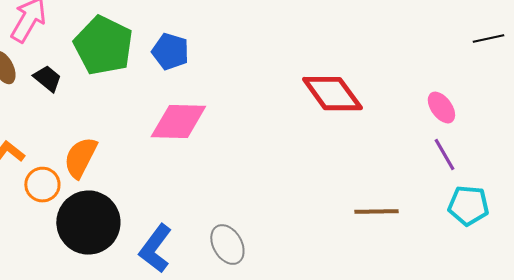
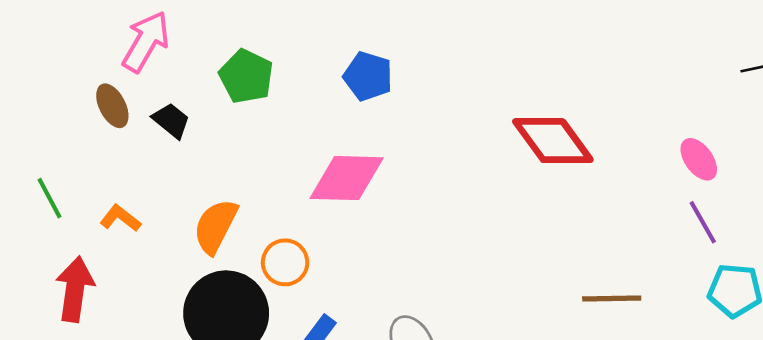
green pentagon: (103, 46) -> (246, 76), size x0.7
blue pentagon: (170, 52) -> (368, 76), moved
orange circle: (42, 185) -> (285, 262), moved

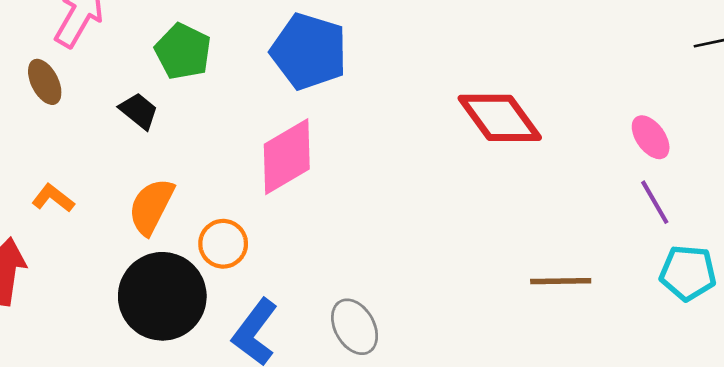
blue pentagon: (368, 76) -> (309, 51), size x1.5
black trapezoid: (171, 120) -> (139, 111), moved
pink diamond: (347, 178) -> (287, 157), turned -32

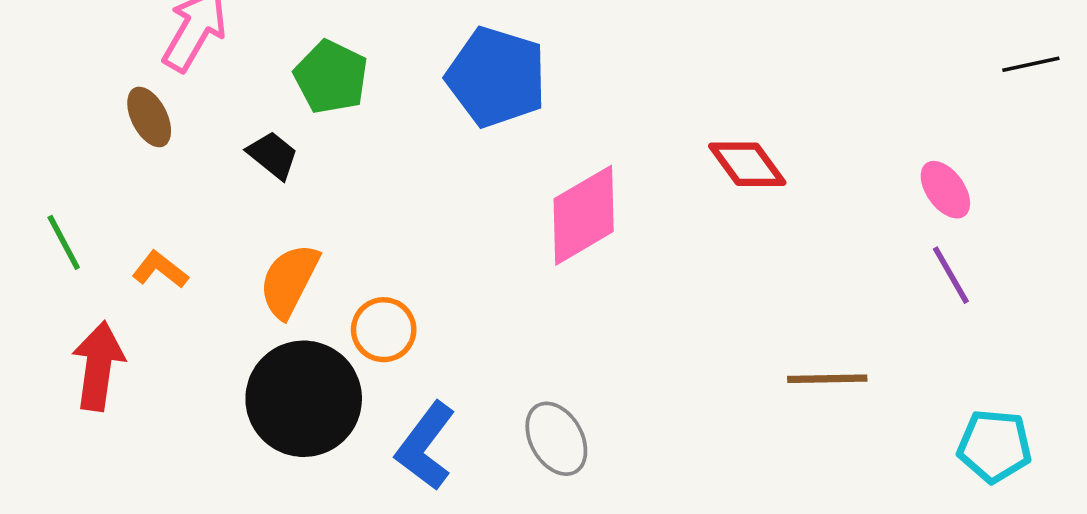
red diamond: (500, 118) -> (747, 164), size x0.7
pink diamond: (287, 157) -> (584, 215), moved
cyan pentagon: (688, 273) -> (994, 446), moved

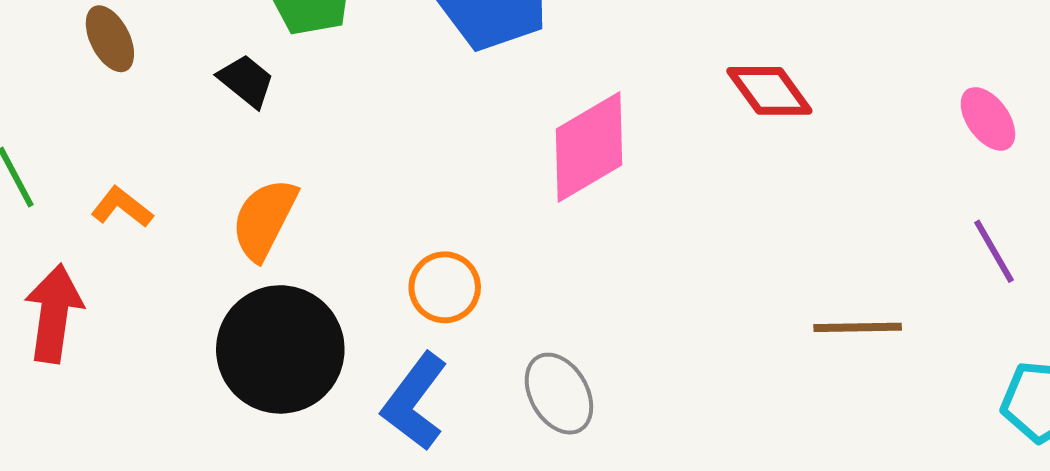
purple line: (951, 275) -> (994, 251), moved
orange circle: (384, 330) -> (445, 287), moved

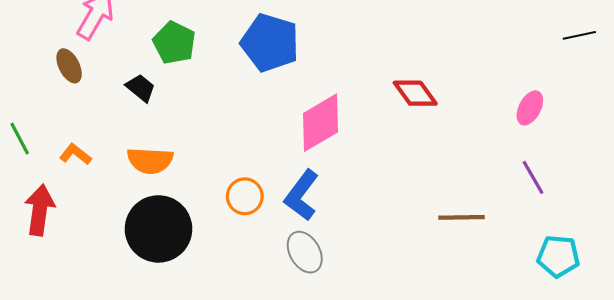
pink ellipse: (988, 119) -> (530, 108), turned 64
orange semicircle: (264, 219) -> (150, 161), turned -114
blue L-shape: (415, 402) -> (302, 195), moved

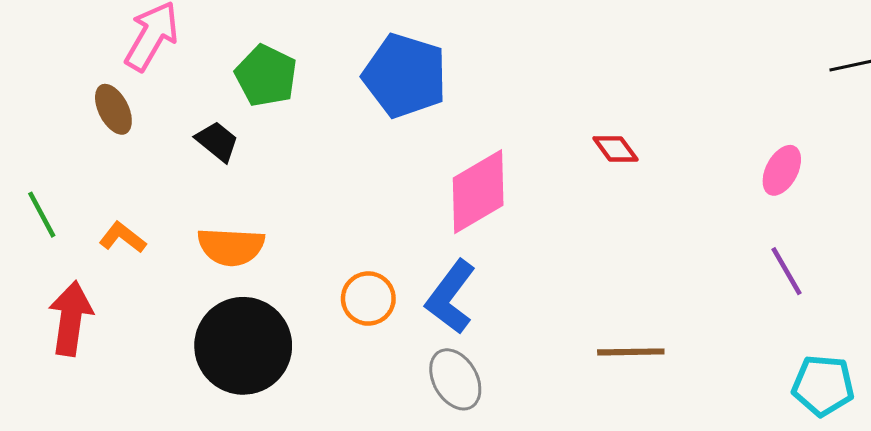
red diamond: (415, 93) -> (616, 149), size x0.7
brown line: (461, 217) -> (631, 352), moved

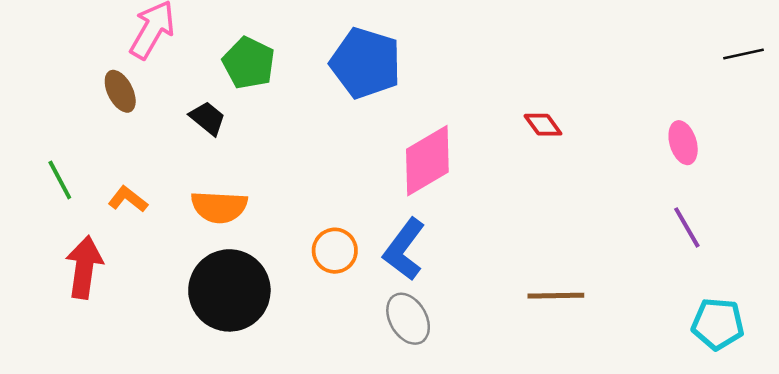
pink ellipse: (782, 170) -> (683, 143), turned -45

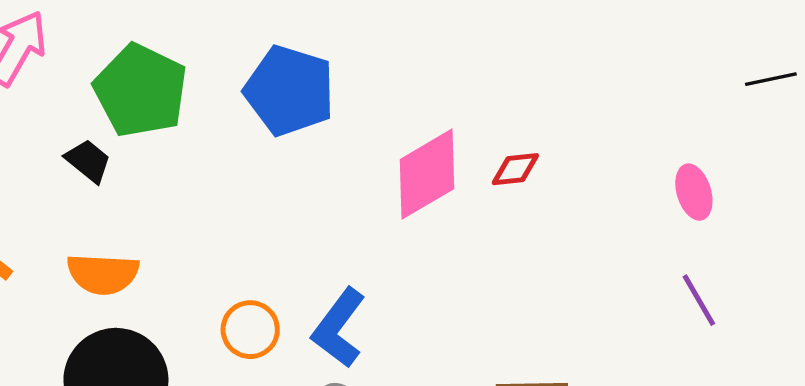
green pentagon: (249, 63) -> (141, 91), size x1.4
red diamond: (543, 125) -> (515, 169), turned -60
pink diamond: (427, 161) -> (427, 174), moved

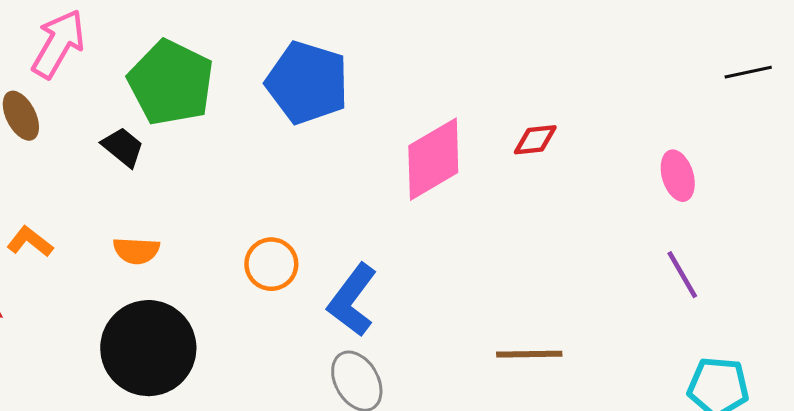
red diamond: (515, 169) -> (535, 140), moved
orange semicircle: (103, 274) -> (136, 251), size x0.7
orange circle: (250, 330) -> (271, 264), moved

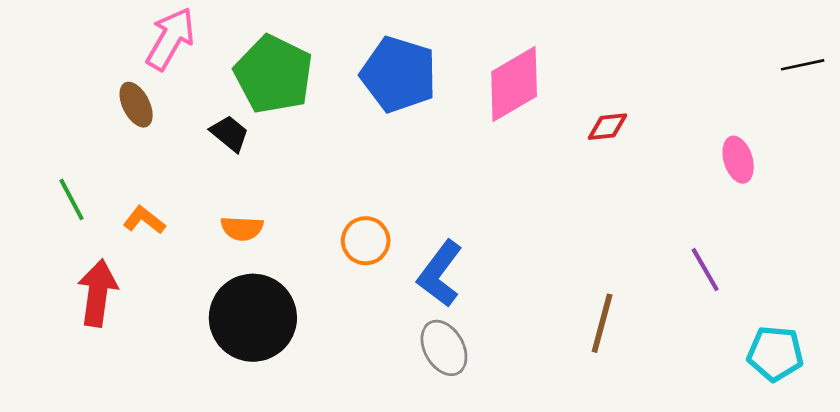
pink diamond: (433, 159) -> (514, 84), moved
purple line: (682, 275) -> (705, 270), moved
brown line: (529, 354) -> (602, 323), turned -74

